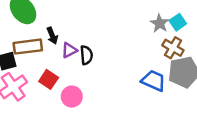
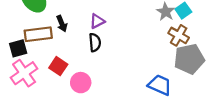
purple triangle: (69, 50) -> (97, 21), moved
blue trapezoid: (153, 81) -> (160, 85), moved

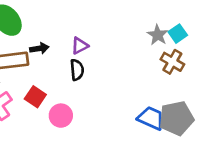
black arrow: (62, 24) -> (39, 48), turned -77
gray pentagon: (189, 59) -> (176, 118), moved

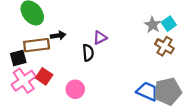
purple triangle: (80, 46) -> (100, 38), moved
red square: (35, 97) -> (44, 76), moved

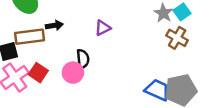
black semicircle: (88, 53) -> (83, 59), moved
pink circle: (75, 89) -> (73, 73), moved

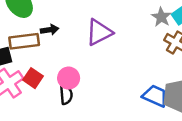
purple triangle: (103, 28) -> (99, 32), size x1.6
black semicircle: (83, 59) -> (66, 95), moved

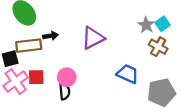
red square: (33, 78) -> (36, 77), turned -35
blue trapezoid: (155, 96) -> (128, 74), moved

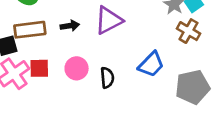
black arrow: (50, 36) -> (70, 26), moved
blue trapezoid: (128, 74) -> (151, 64), turned 110
black semicircle: (65, 91) -> (107, 78), moved

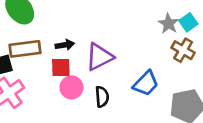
purple triangle: (109, 20) -> (99, 57), moved
red square: (39, 68) -> (61, 67), moved

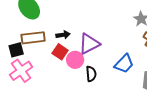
red square: (61, 67) -> (60, 52), turned 35
pink circle: (71, 87) -> (75, 60), moved

